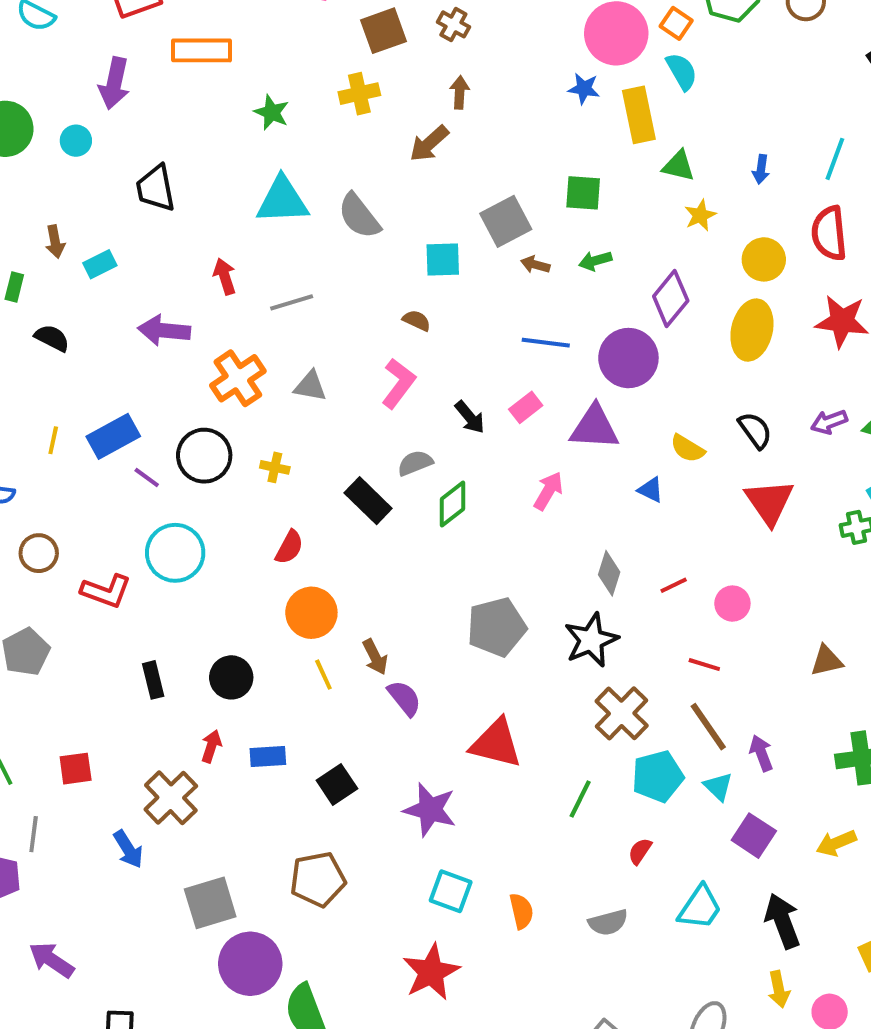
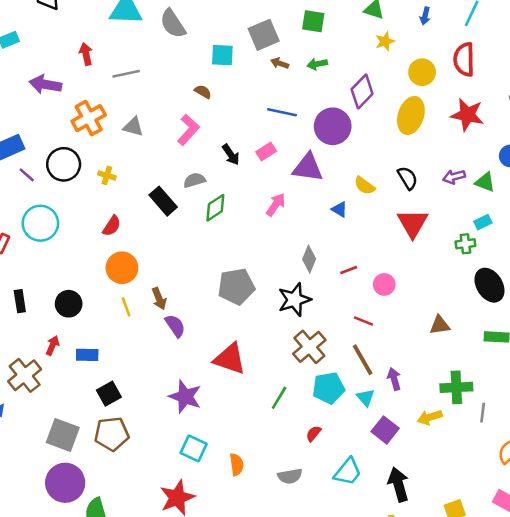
black square: (337, 784) -> (109, 394), moved
yellow arrow: (836, 843) -> (430, 417), moved
gray square: (210, 903) -> (63, 435), moved, turned 32

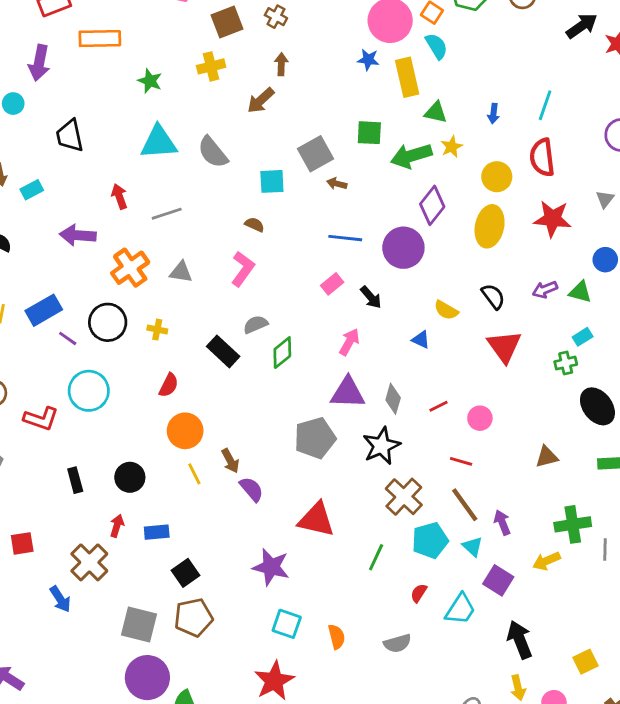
green arrow: (317, 64) -> (411, 156), moved, size x1.8
black arrow: (231, 155) -> (371, 297), moved
purple triangle: (308, 168) -> (348, 393), moved
cyan trapezoid: (348, 472) -> (460, 609), moved

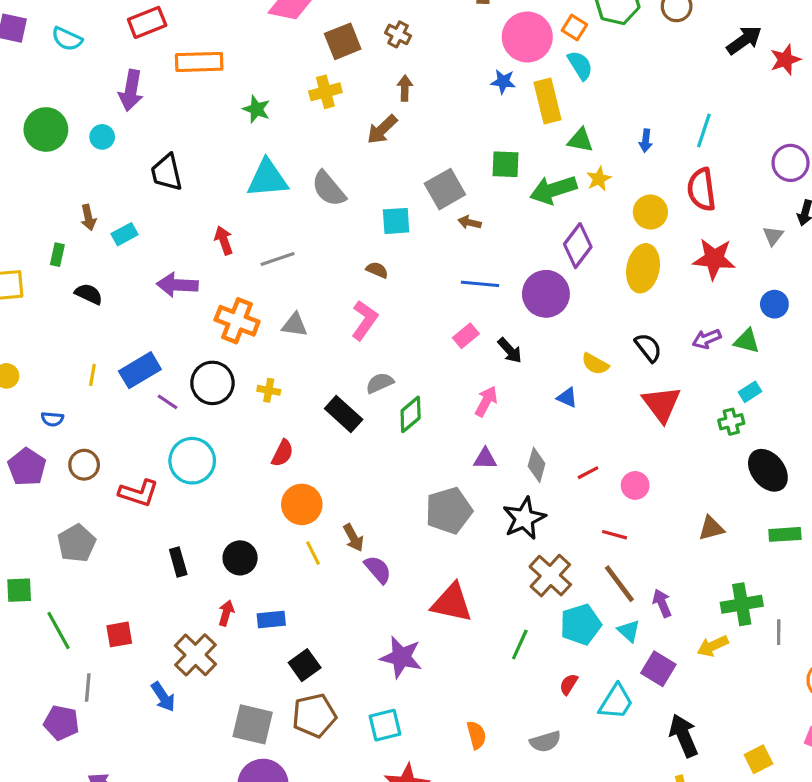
orange cross: (130, 268) -> (237, 321), turned -33
purple triangle: (348, 393) -> (485, 459), size x0.6
cyan square: (287, 624) -> (385, 725), moved, turned -32

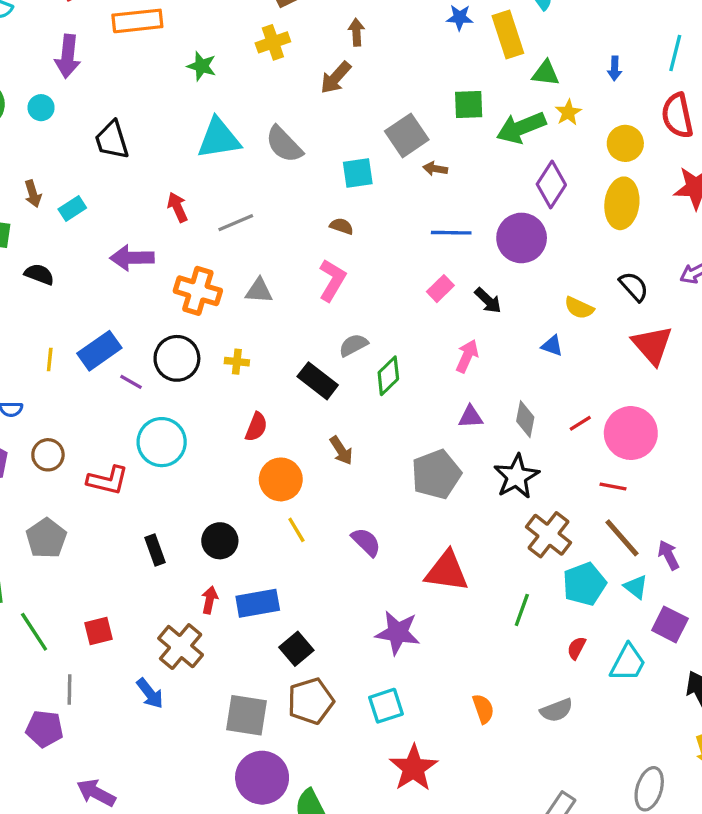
pink circle: (635, 485) -> (631, 433), size x1.8
brown arrow: (353, 538) -> (341, 450), moved
blue rectangle: (271, 620) -> (258, 603), size x1.4

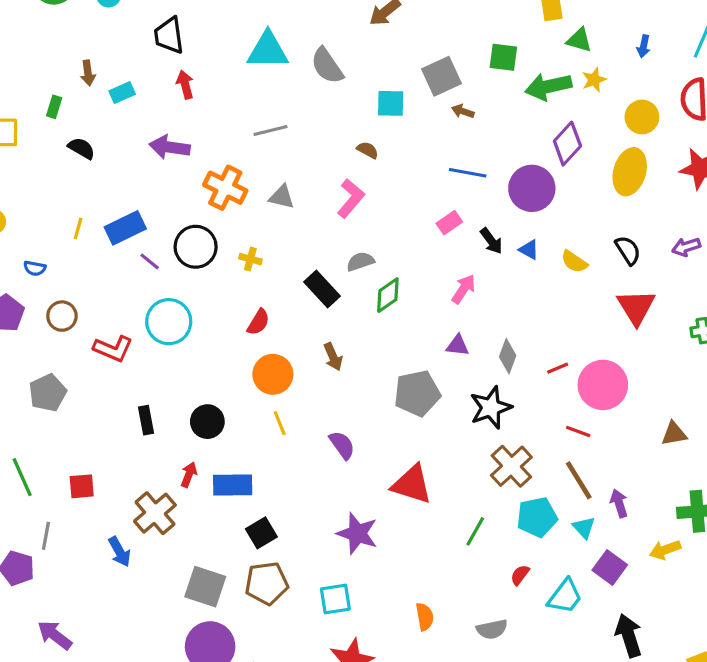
red arrow: (177, 207) -> (185, 85), moved
blue triangle: (552, 346) -> (529, 250), moved

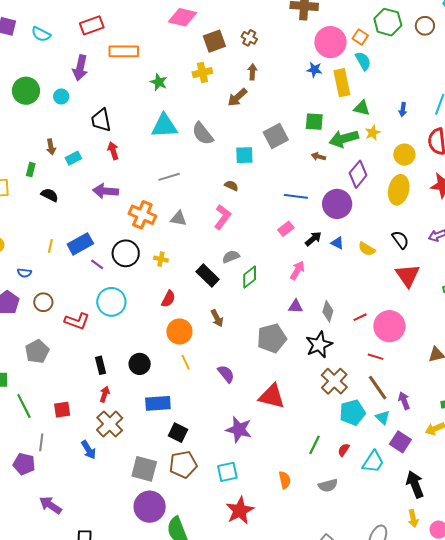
brown arrow: (463, 111) -> (318, 157), moved
black arrow: (491, 241) -> (313, 239), turned -90
red arrow: (189, 475) -> (105, 394), moved
green line: (475, 531) -> (315, 445), moved
black square: (261, 533) -> (178, 433), turned -30

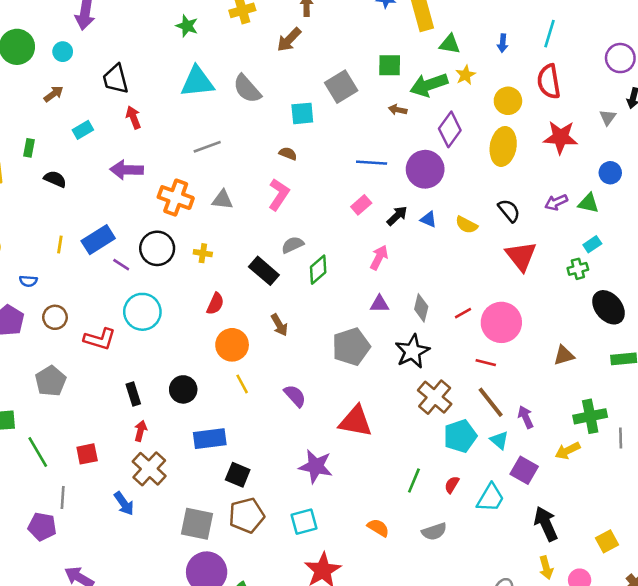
brown arrow: (51, 147) -> (54, 94), moved, turned -112
orange semicircle: (285, 480) -> (378, 528), turned -42

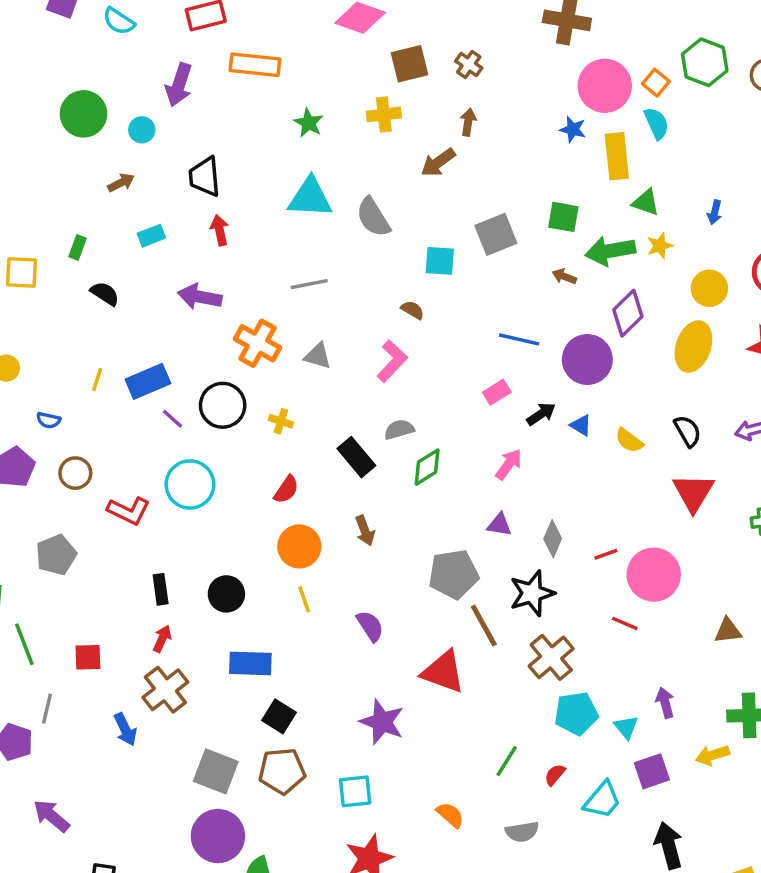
brown line: (491, 402) -> (484, 625), moved
purple square: (524, 470) -> (652, 771), turned 32

